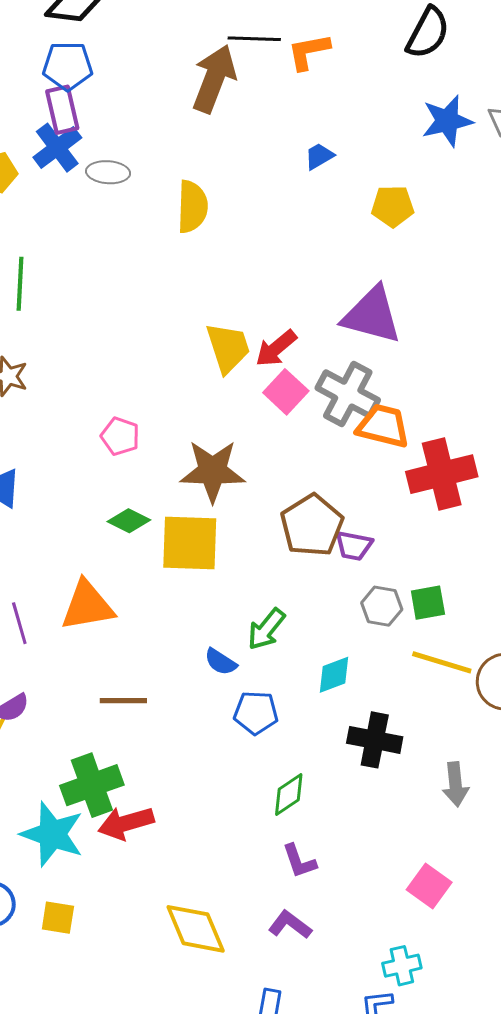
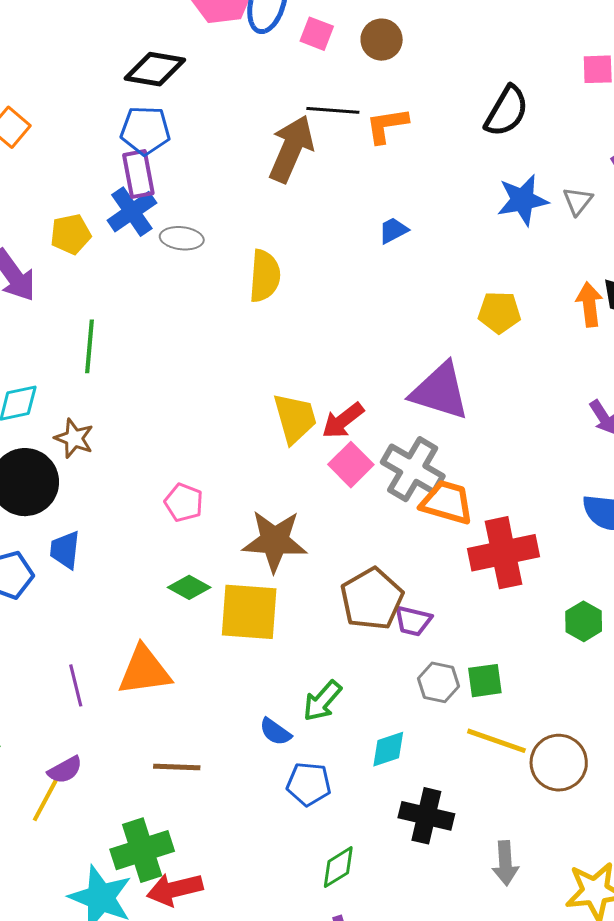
yellow pentagon: (393, 206) -> (499, 312), moved

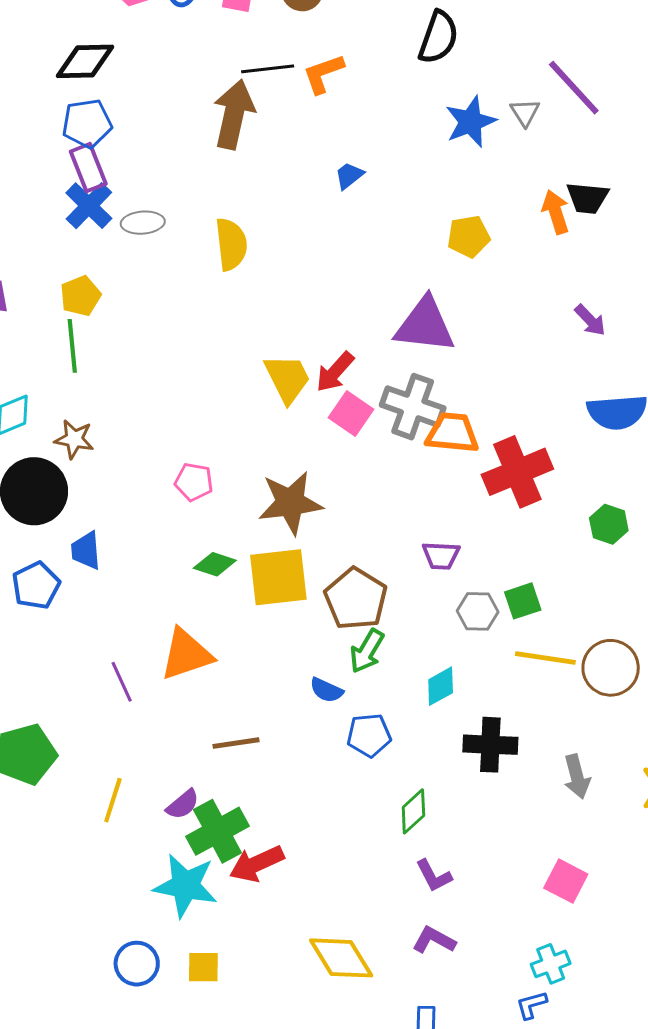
yellow pentagon: (71, 234) -> (80, 296), moved
brown pentagon: (372, 599) -> (356, 599), moved
purple semicircle: (65, 770) -> (183, 804), moved

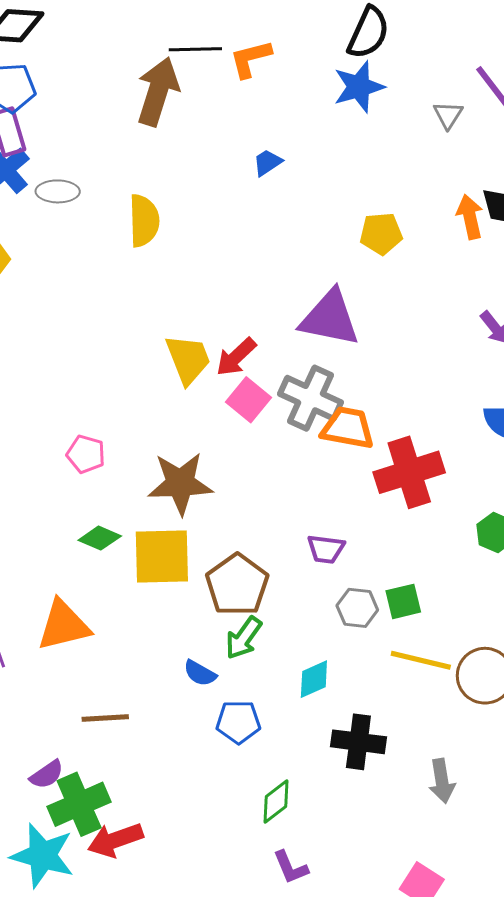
blue star: (471, 122) -> (359, 87), moved

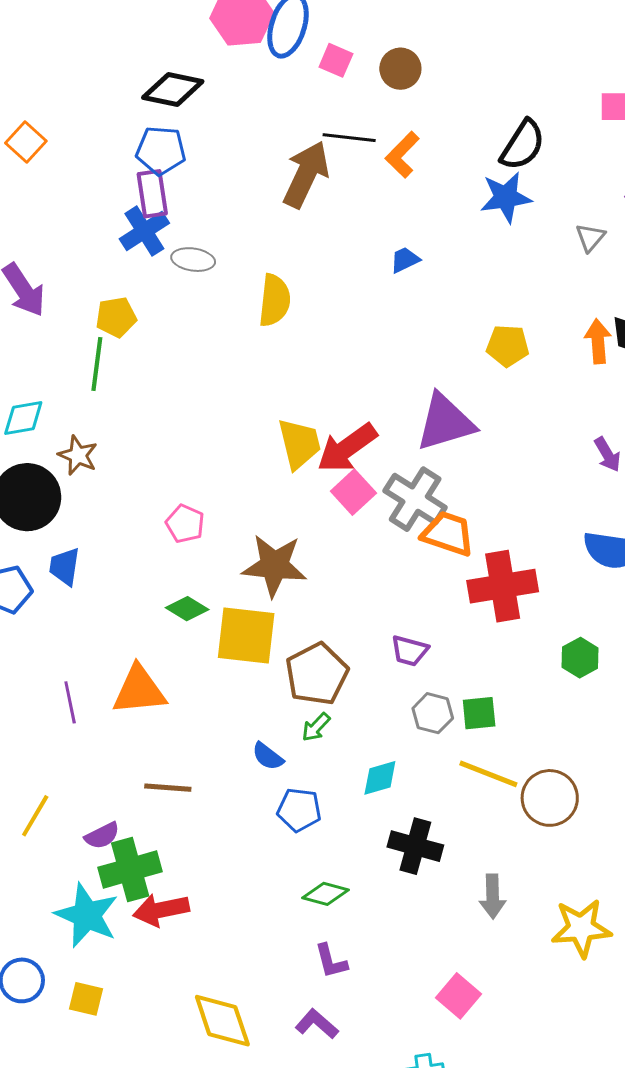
orange L-shape: (251, 59) -> (402, 155), turned -39
purple triangle: (330, 318) -> (445, 422), turned -36
red arrow: (236, 357) -> (347, 448), size x1.4
green arrow: (244, 638) -> (316, 727), size x0.7
green diamond: (276, 802) -> (326, 894), turned 45

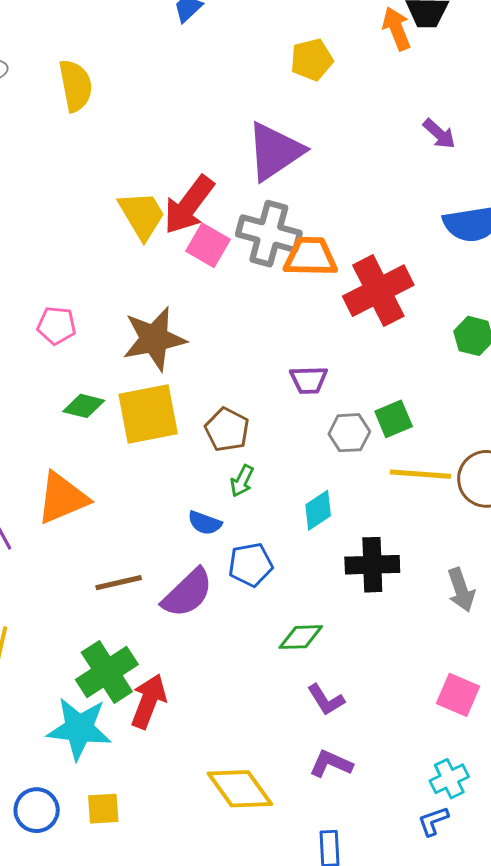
brown pentagon: (317, 674) -> (227, 430), size x0.7
purple semicircle: (102, 836) -> (187, 593), moved, size x1.6
red arrow: (161, 910) -> (148, 701), turned 140

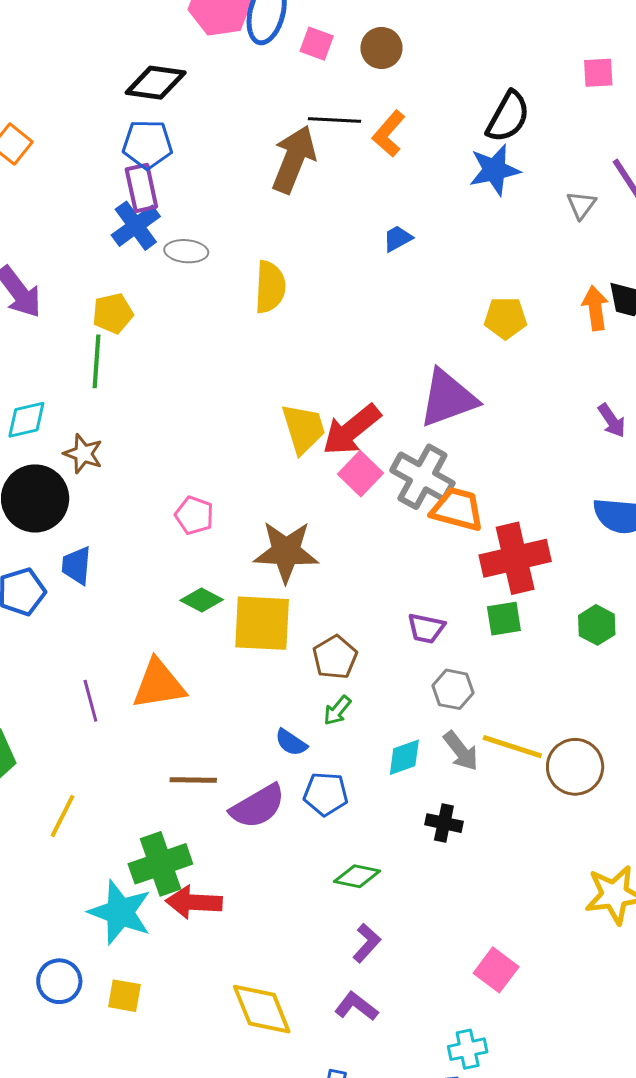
green square: (394, 419) -> (504, 619), moved
black cross: (372, 565) -> (444, 823), size x0.7
gray arrow: (461, 590) -> (461, 751), moved, turned -33
purple L-shape: (326, 700) -> (367, 943), turned -120
red arrow: (148, 701) -> (194, 902), turned -122

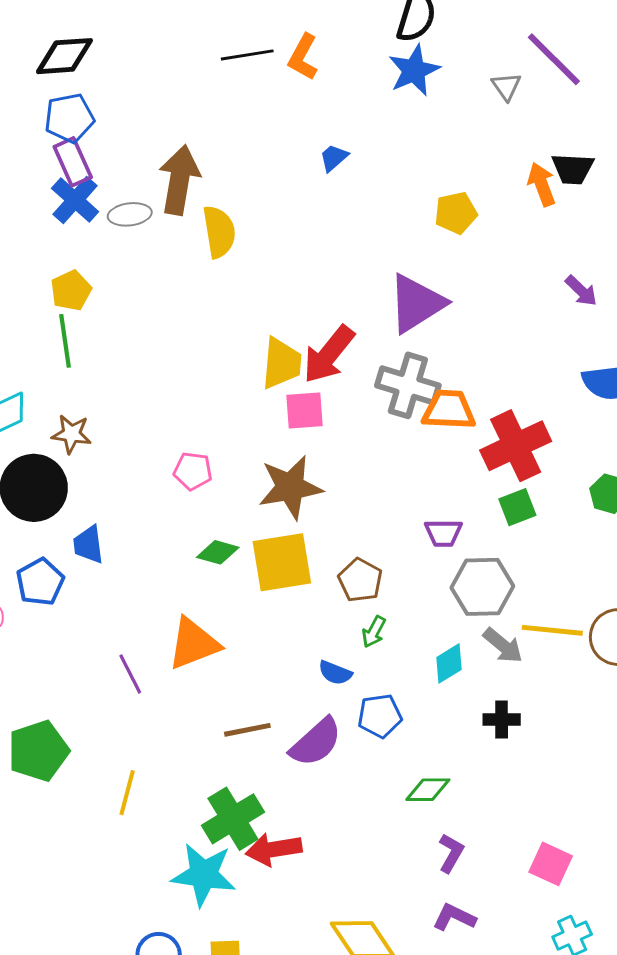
brown arrow: (294, 159) -> (179, 180), moved
yellow trapezoid: (303, 429) -> (281, 363), turned 34
pink square: (361, 474) -> (304, 410), moved, turned -36
gray hexagon: (453, 689) -> (482, 587), size x1.5
pink square: (496, 970) -> (551, 864), moved

